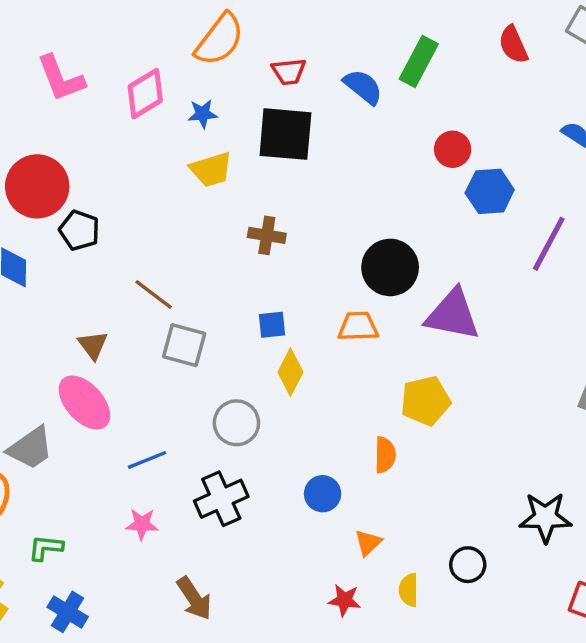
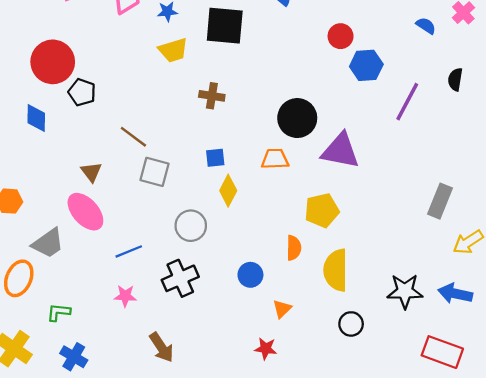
yellow semicircle: (409, 590) -> (336, 270), moved, size x1.8

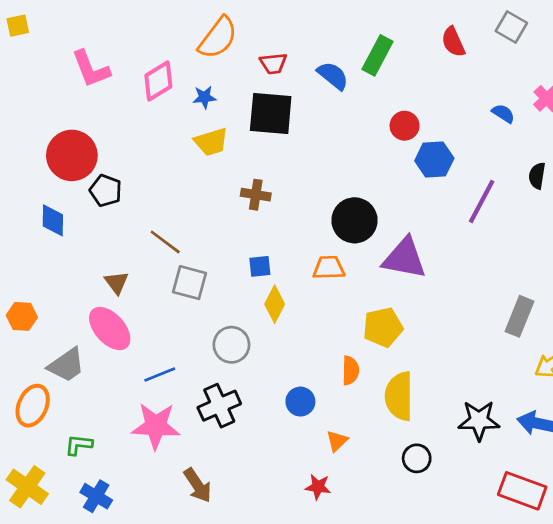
pink star: (125, 296) -> (156, 426), size x1.8

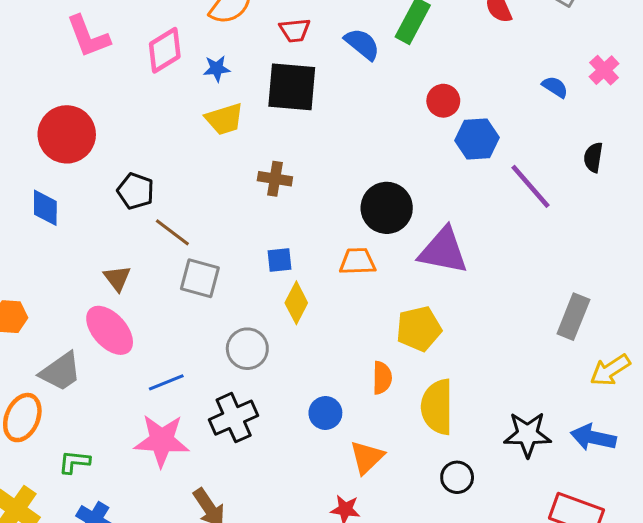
black pentagon: (106, 191) -> (136, 191), moved
purple line: (482, 201) -> (531, 186), turned -69
orange triangle: (337, 441) -> (367, 457), size x1.4

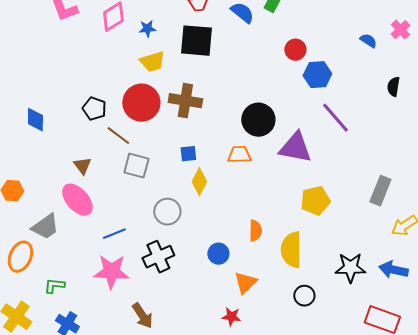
red circle: (67, 134) -> (141, 103), moved
brown cross: (275, 179) -> (185, 101), size x1.5
purple line: (531, 186) -> (335, 118), moved
yellow pentagon: (419, 329) -> (315, 201), moved

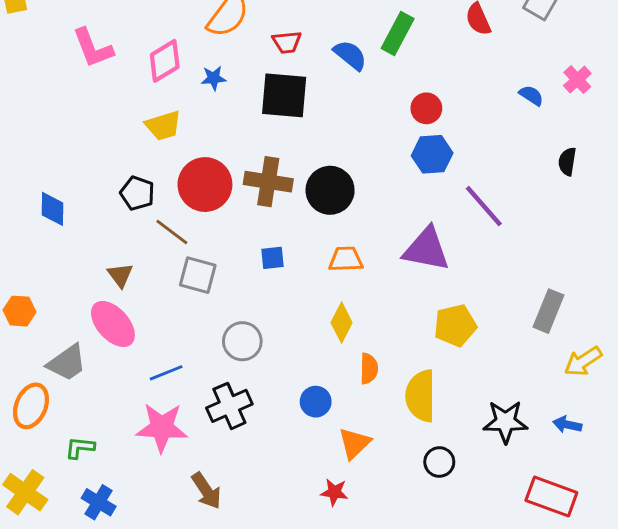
yellow trapezoid: (152, 62) -> (163, 126), moved
blue hexagon: (317, 75) -> (432, 154), moved
black circle: (258, 120) -> (330, 190), moved
yellow diamond: (199, 182) -> (342, 323), moved
blue arrow: (393, 270) -> (567, 425), size x0.7

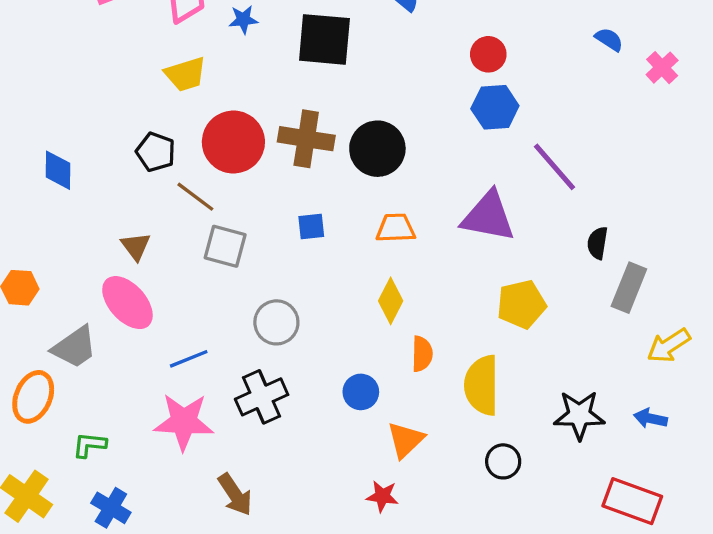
pink cross: (577, 80) -> (662, 68), moved
black semicircle: (567, 162) -> (598, 243), moved

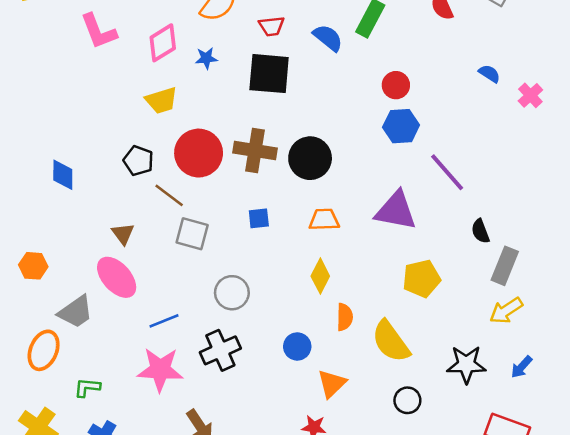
black semicircle: (598, 243) -> (480, 231), turned -30
yellow arrow: (669, 346) -> (506, 311), moved
yellow semicircle: (482, 385) -> (391, 341), turned -36
blue arrow: (650, 418) -> (521, 367), turned -60

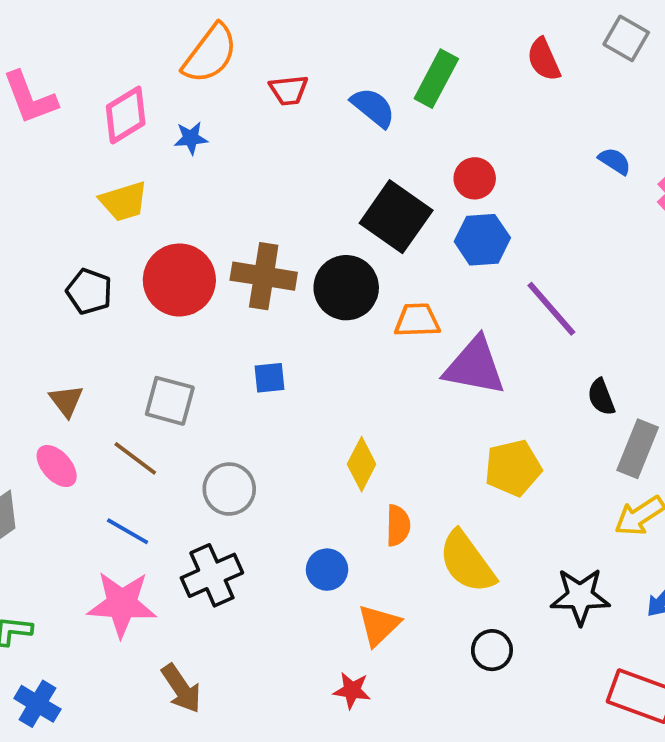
black square: (269, 74) -> (396, 217), moved, turned 30
brown line: (169, 195) -> (135, 458), moved
orange trapezoid: (324, 220) -> (417, 320), moved
pink ellipse: (117, 277) -> (57, 466), size x0.7
blue line: (164, 321) -> (128, 531), turned 52

